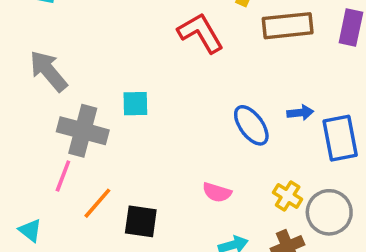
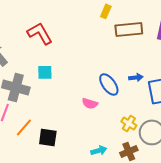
red L-shape: (201, 33) -> (40, 33), moved
pink semicircle: (217, 192) -> (90, 103), moved

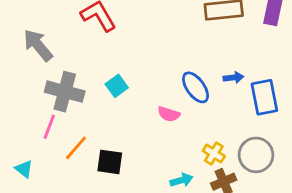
cyan square: (45, 72) -> (117, 86), moved, turned -35
yellow cross: (129, 123) -> (214, 153), moved

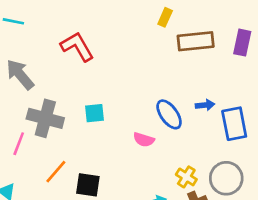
cyan square: (117, 86) -> (95, 113), turned 30
pink line: (49, 127) -> (19, 144), moved

